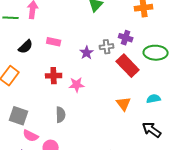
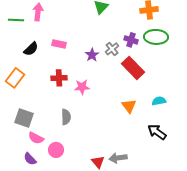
gray cross: (107, 47) -> (112, 49), turned -32
green ellipse: (156, 53) -> (156, 37), moved

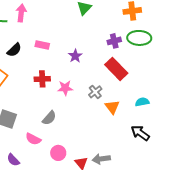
purple cross: (131, 40) -> (114, 41), turned -32
gray cross: (112, 49) -> (95, 92), moved
gray semicircle: (66, 117) -> (49, 118), turned 42
pink semicircle: (36, 138) -> (33, 139), moved
pink circle: (56, 150) -> (58, 153), moved

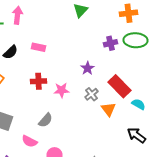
purple star: (75, 56) -> (88, 68), moved
red rectangle: (116, 69) -> (120, 86), moved
cyan semicircle: (142, 102) -> (138, 104), turned 40

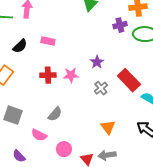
purple cross: (110, 43) -> (120, 25), moved
pink star: (62, 90) -> (71, 75), moved
orange triangle: (108, 109) -> (108, 127), moved

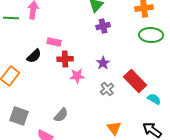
purple cross: (120, 25) -> (103, 26), moved
black semicircle: (20, 46) -> (34, 56), moved
red cross: (48, 75) -> (65, 59), moved

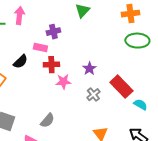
purple cross: (103, 26) -> (53, 32), moved

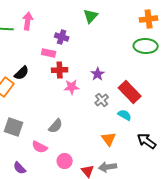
orange cross: (130, 14) -> (149, 19), moved
purple cross: (53, 32) -> (62, 37), turned 32
black semicircle: (20, 62) -> (22, 73), moved
cyan semicircle: (140, 105) -> (125, 115), moved

